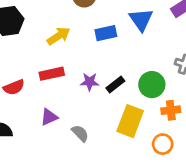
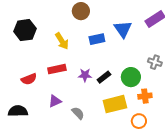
yellow arrow: (59, 36) -> (62, 41), turned 90
yellow rectangle: (130, 121) -> (115, 104), turned 55

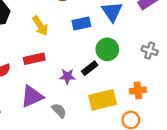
purple star: (85, 75) -> (67, 76), moved
green circle: (131, 77) -> (107, 49), moved
purple triangle: (55, 101) -> (32, 96), size x1.5

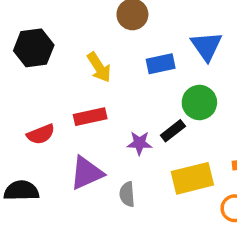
gray semicircle: (59, 111) -> (127, 194), turned -140

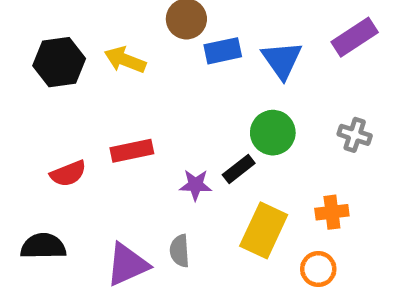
blue rectangle: (161, 64) -> (223, 51), moved
yellow arrow: (99, 67) -> (125, 60), moved, turned 144
purple triangle: (87, 173) -> (127, 264), moved
yellow rectangle: (192, 178) -> (264, 230), turned -51

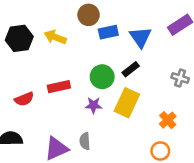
green circle: (273, 133) -> (102, 77), moved
black rectangle: (239, 169) -> (131, 69), moved
orange cross: (332, 212) -> (168, 120), turned -35
yellow rectangle: (264, 230) -> (127, 103), moved

